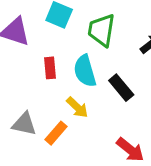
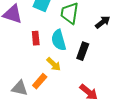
black rectangle: (121, 88) -> (83, 51), turned 60
gray triangle: (24, 124) -> (20, 88), moved

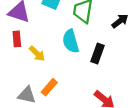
red rectangle: (36, 38) -> (17, 39), moved
yellow arrow: (54, 64) -> (37, 54), moved

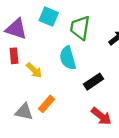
black rectangle: (98, 54) -> (93, 82), moved, turned 36

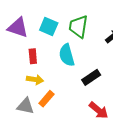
cyan square: (49, 17) -> (49, 27), moved
red rectangle: (14, 56) -> (33, 56), moved
yellow arrow: (34, 70) -> (35, 80), moved, turned -35

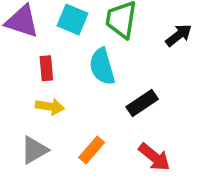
orange rectangle: (47, 99) -> (92, 150), moved
gray triangle: (25, 106) -> (34, 150), turned -42

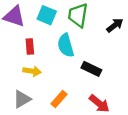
black rectangle: (142, 103) -> (91, 69), turned 60

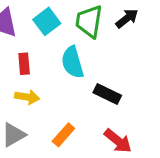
cyan square: (47, 15) -> (47, 21), turned 30
black arrow: (115, 25) -> (127, 18), moved

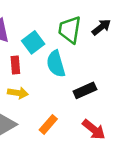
cyan square: (47, 21) -> (33, 42), moved
black rectangle: (107, 94) -> (85, 90), turned -50

